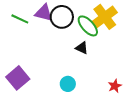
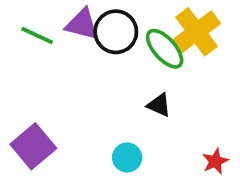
black triangle: (82, 48) -> (159, 105), moved

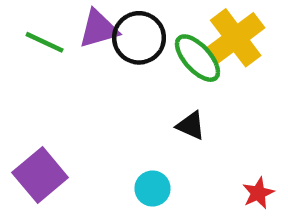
purple triangle: (82, 24) -> (99, 29), turned -30

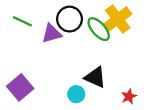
purple triangle: (99, 29) -> (52, 34), moved
black triangle: (191, 126) -> (95, 77), moved, size x1.5

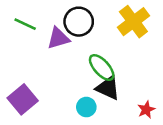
green ellipse: (99, 29) -> (102, 67), moved

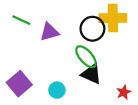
black circle: (79, 22) -> (92, 29), moved
yellow cross: (133, 22) -> (113, 18), turned 36
cyan circle: (86, 107) -> (57, 90), moved

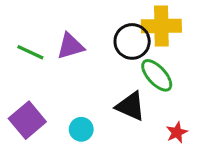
green line: (21, 20) -> (30, 52), moved
green ellipse: (86, 57) -> (157, 75), moved

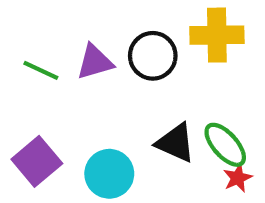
black circle: (132, 41) -> (153, 56), moved
green ellipse: (157, 75) -> (225, 145), moved
cyan circle: (81, 129) -> (109, 174), size x1.5

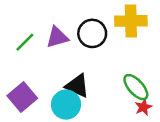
green line: (41, 70) -> (25, 42), turned -70
black triangle: (176, 143) -> (77, 86), moved

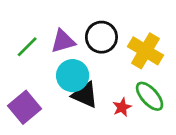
yellow cross: (131, 21) -> (145, 51), moved, turned 32
cyan circle: (66, 105) -> (73, 76), moved
red star: (143, 107) -> (122, 107), moved

